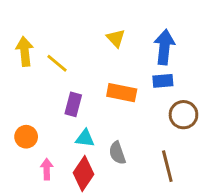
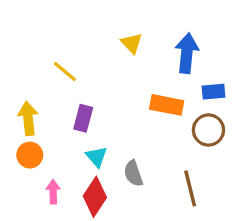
yellow arrow: (25, 51) -> (28, 118), moved
blue rectangle: (163, 81) -> (213, 92), moved
orange rectangle: (122, 93) -> (167, 105), moved
cyan triangle: (85, 138) -> (97, 157), turned 42

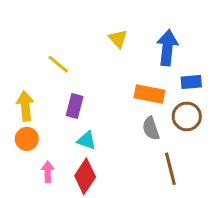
cyan triangle: (97, 157) -> (87, 140), turned -30
gray semicircle: (133, 173) -> (151, 128), moved

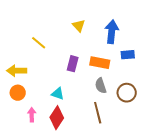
yellow arrow: (25, 106) -> (17, 71), turned -84
purple rectangle: (75, 106) -> (73, 64), moved
brown circle: (187, 116) -> (127, 93), moved
brown line: (170, 169) -> (98, 113), moved

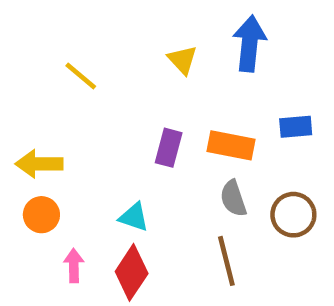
blue arrow: (112, 32) -> (249, 44), moved
yellow line: (39, 43) -> (81, 76), moved

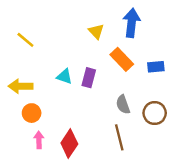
yellow line: (81, 76) -> (25, 40), moved
orange rectangle: (231, 145) -> (122, 59), moved, turned 35
orange circle: (41, 215) -> (32, 113), moved
cyan triangle: (134, 217) -> (64, 76), moved

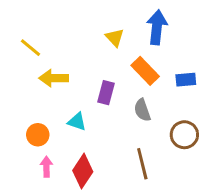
cyan triangle: (64, 76) -> (77, 122), moved
yellow arrow: (21, 86) -> (54, 78), moved
gray semicircle: (123, 104) -> (142, 110), moved

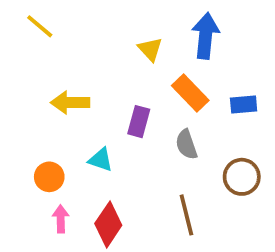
yellow line: (30, 48) -> (40, 26), moved

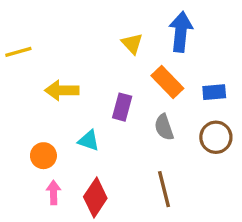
yellow line: (40, 26) -> (18, 52), moved, turned -56
brown circle: (242, 177) -> (216, 137), moved

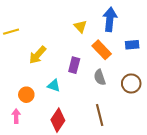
yellow arrow: (62, 90) -> (38, 55), turned -48
blue rectangle: (214, 92) -> (132, 45), moved
pink arrow: (53, 193) -> (16, 116), moved

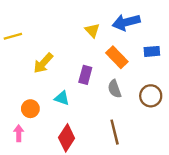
blue arrow: (110, 19) -> (126, 22), turned -110

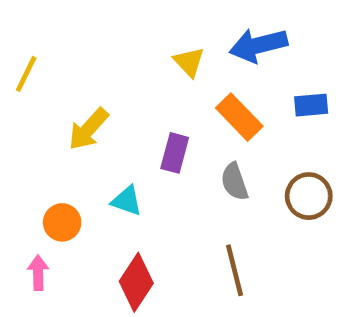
yellow line: (13, 36) -> (26, 74), turned -48

